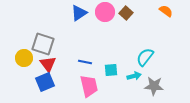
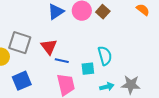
cyan semicircle: (145, 57) -> (105, 56), moved, turned 126
red triangle: (48, 64) -> (49, 47), moved
cyan arrow: (134, 76) -> (107, 87), moved

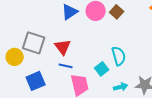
blue line: (62, 61) -> (66, 66), moved
cyan square: (88, 69) -> (102, 69), turned -32

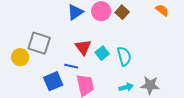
red triangle: (63, 47) -> (83, 47), moved
cyan square: (102, 69) -> (102, 53), moved
blue square: (36, 81) -> (53, 81), moved

